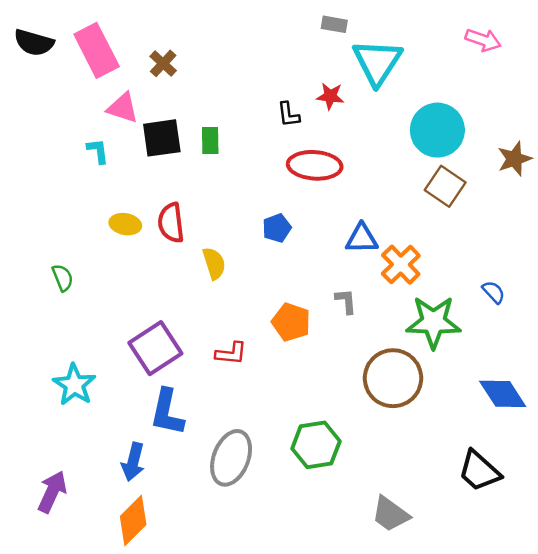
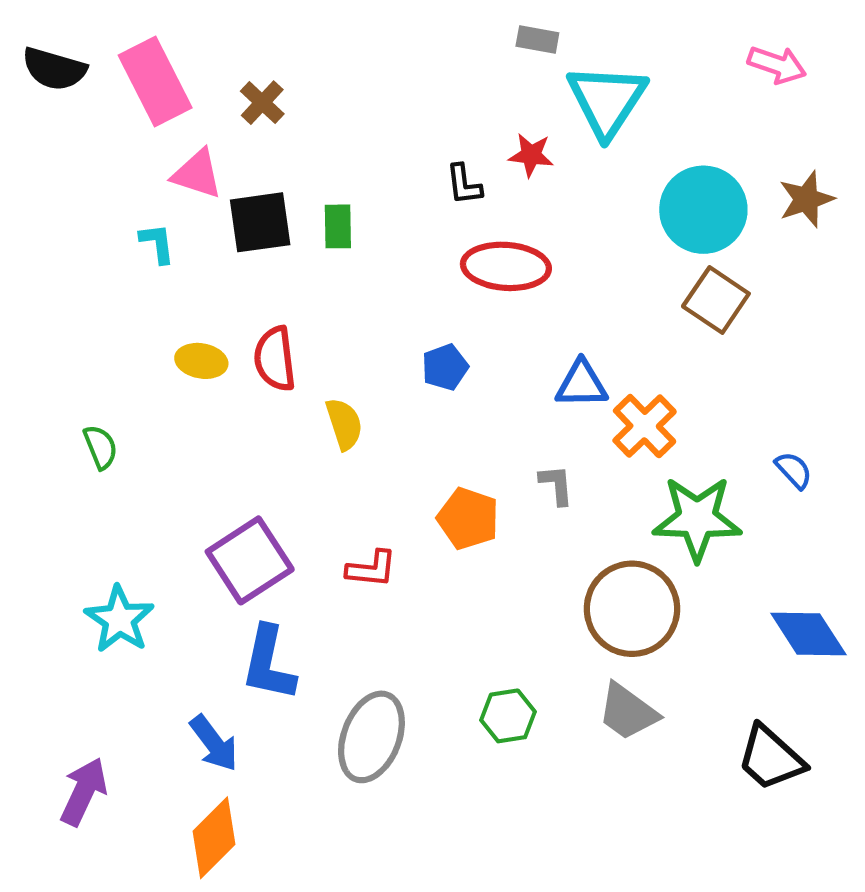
brown star: (514, 159) -> (806, 199), moved
green hexagon: (316, 445) -> (508, 716), size x0.7
blue arrow: (133, 462) -> (214, 743), turned -51
gray trapezoid: (390, 514) -> (628, 712), moved

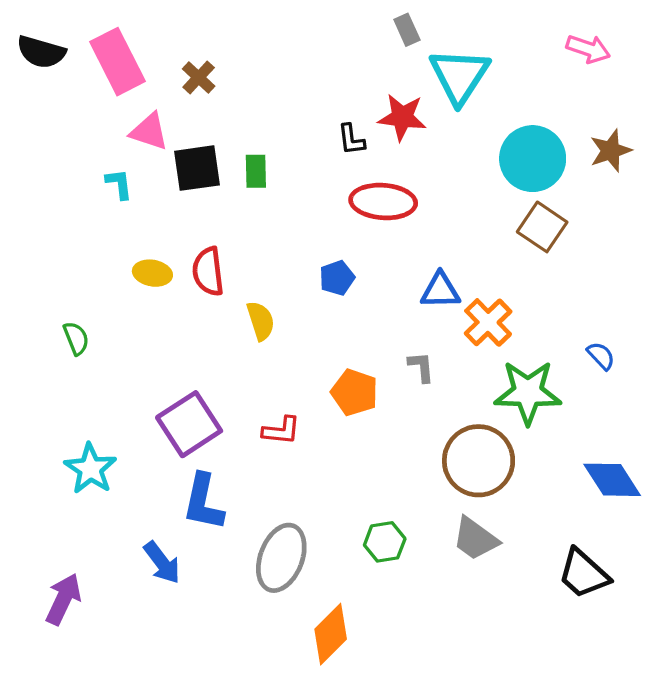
gray rectangle: (537, 40) -> (407, 30), turned 56
red star: (531, 155) -> (402, 117), size x1.4
orange diamond: (214, 838) -> (331, 634), moved

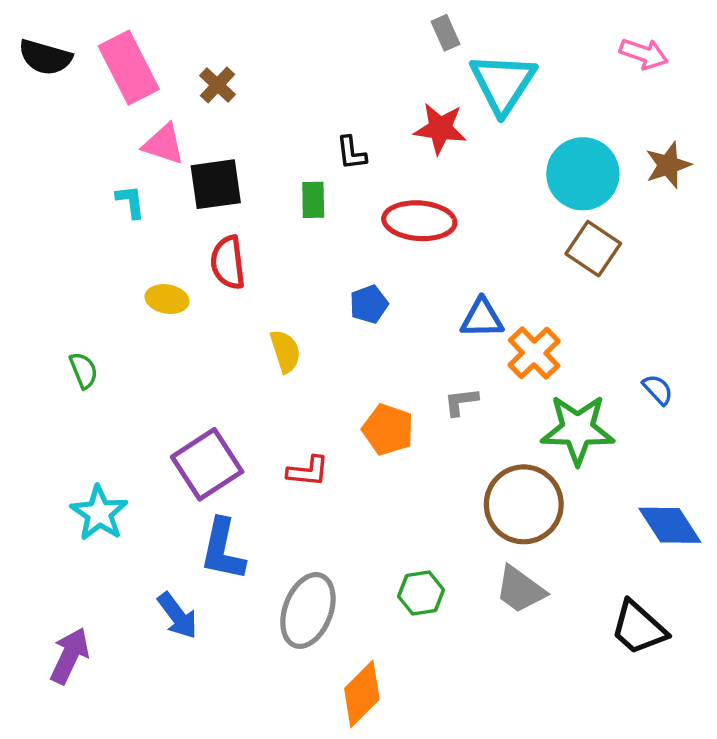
black L-shape: (351, 139) -> (351, 153), moved
green rectangle: (256, 171) -> (313, 200), moved
red semicircle: (208, 271) -> (228, 262), moved
gray L-shape: (421, 367) -> (461, 402), turned -92

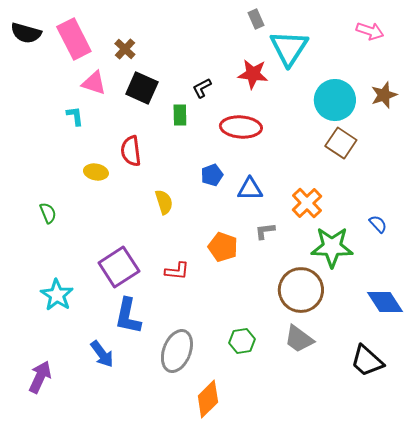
black L-shape: (351, 153) -> (202, 88), turned 70
black square: (216, 184) -> (142, 88), moved, turned 32
blue triangle: (482, 318) -> (250, 189), moved

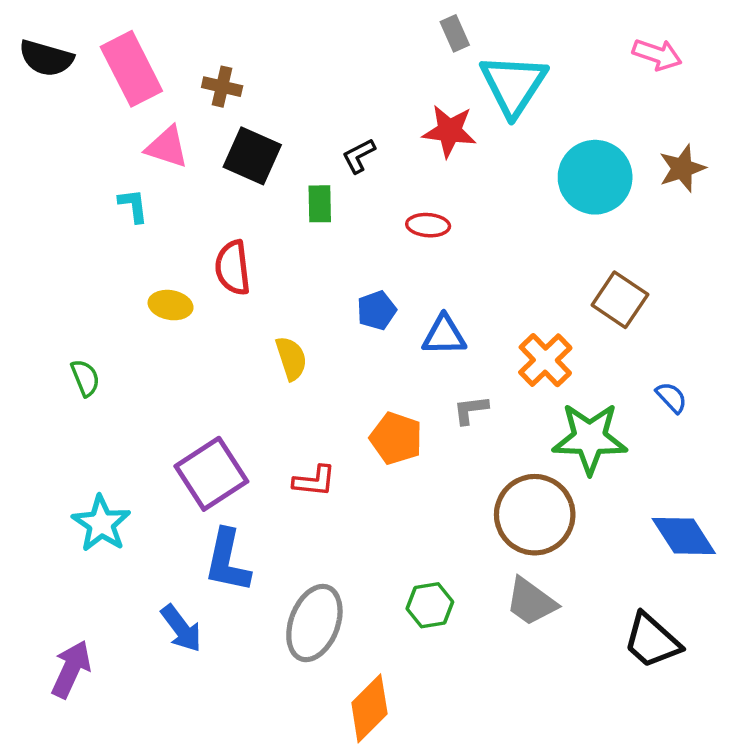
brown cross: (125, 49) -> (222, 87), turned -30
red ellipse: (241, 127) -> (428, 225), size x0.6
brown square: (341, 143) -> (620, 300), moved

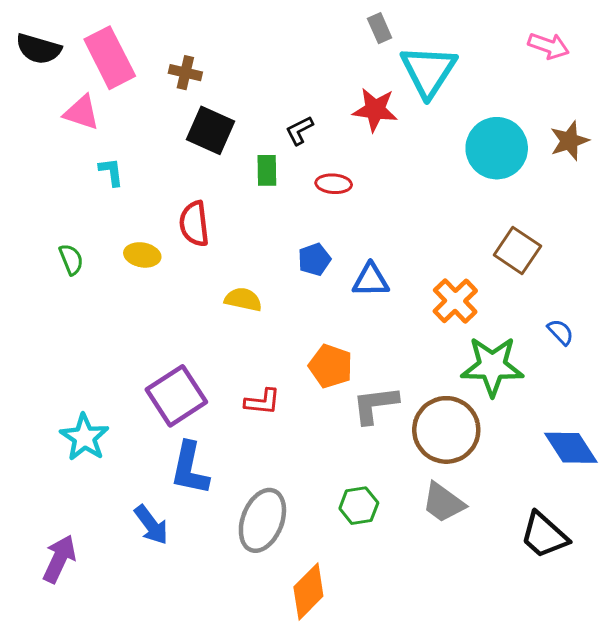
pink triangle: (167, 147) -> (82, 113), moved
red ellipse: (428, 225) -> (334, 184), moved
yellow semicircle: (291, 358) -> (243, 299), turned -60
green semicircle: (85, 378) -> (71, 259), moved
gray L-shape: (471, 410) -> (375, 405), moved, size x1.6

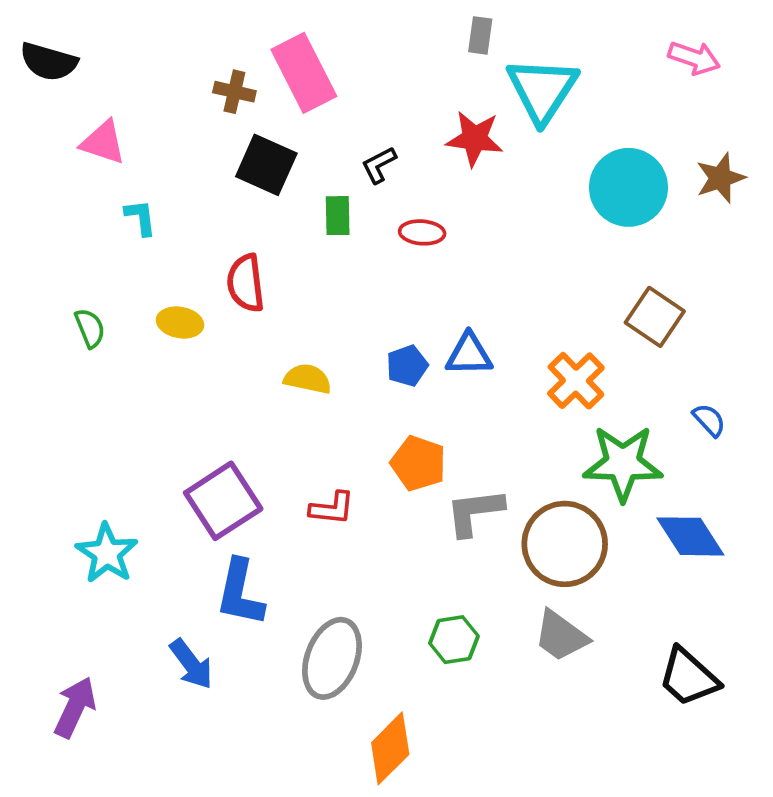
gray rectangle: (380, 28) -> (480, 35), turned 32
pink rectangle: (110, 58) -> (304, 73), moved
blue pentagon: (314, 259) -> (407, 366), moved
blue diamond: (571, 448) -> (690, 536), moved

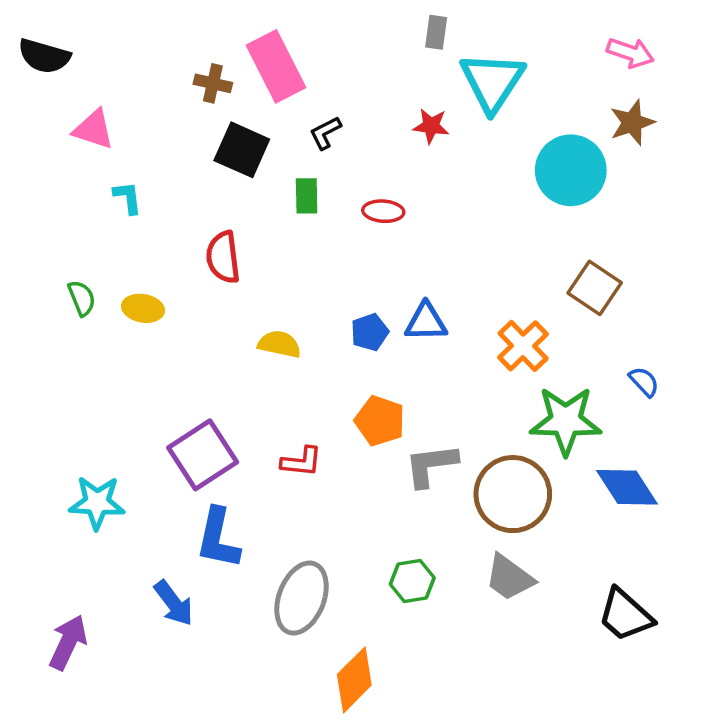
red star: (475, 139) -> (431, 126), size x0.7
black L-shape: (379, 165) -> (325, 133), moved
brown star: (720, 178) -> (632, 123), moved
yellow ellipse: (180, 323) -> (143, 308), moved
cyan star: (107, 553) -> (97, 503), turned -30

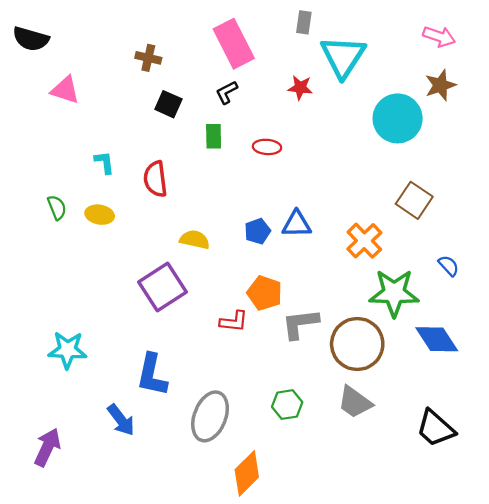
pink rectangle: (276, 66) -> (234, 44), moved
black square: (242, 150) -> (168, 104), size x0.7
cyan L-shape: (128, 198) -> (104, 162), moved
purple square: (203, 455) -> (163, 287), moved
red L-shape: (301, 462) -> (234, 321), moved

